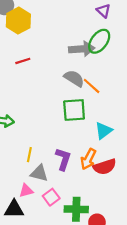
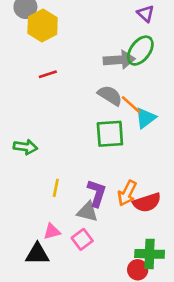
cyan triangle: (104, 131) -> (146, 118), moved
gray triangle: (39, 173) -> (87, 212), moved
green cross: (76, 209) -> (150, 254), moved

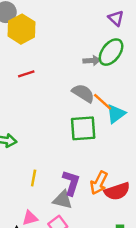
gray arrow: (119, 60) -> (92, 61), size x0.6

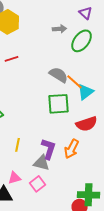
gray arrow: (92, 61) -> (60, 29), moved
red semicircle: (117, 191) -> (87, 124), moved

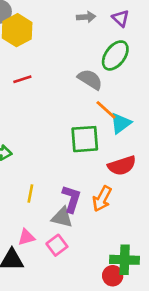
gray arrow: (60, 29) -> (86, 17), moved
gray semicircle: (59, 75) -> (90, 79), moved

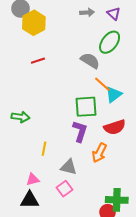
purple L-shape: (71, 199) -> (80, 131), moved
pink triangle: (26, 237) -> (33, 179), moved

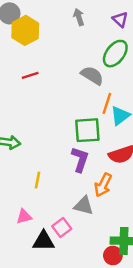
gray arrow: (87, 13) -> (79, 17), moved, turned -104
orange line: (102, 84) -> (107, 103), turned 66
gray triangle: (69, 167) -> (84, 206), moved
black triangle: (30, 200) -> (44, 241), moved

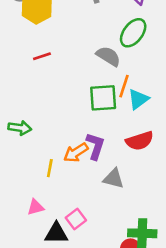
green square: (87, 130) -> (103, 98), moved
orange arrow: (103, 185) -> (76, 153), moved, turned 30
gray triangle: (84, 206) -> (114, 179), moved

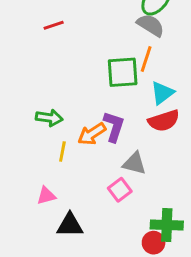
gray semicircle: (108, 56) -> (151, 25), moved
cyan triangle: (138, 99) -> (162, 93), moved
green arrow: (20, 128) -> (49, 118), moved
pink square: (76, 219) -> (120, 190), moved

